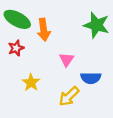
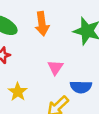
orange arrow: (44, 30) -> (42, 24), moved

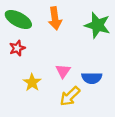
pink triangle: (55, 67) -> (63, 71), moved

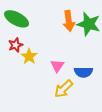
orange arrow: (55, 18) -> (69, 21), moved
yellow star: (32, 83) -> (29, 56), moved

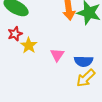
yellow arrow: (64, 89) -> (86, 78), moved

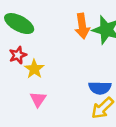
pink triangle: (57, 55) -> (38, 99), moved

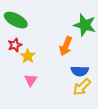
orange arrow: (82, 26) -> (66, 46), moved, turned 30

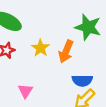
yellow star: (28, 56) -> (40, 48), moved

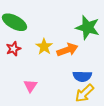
orange arrow: (66, 51) -> (67, 50), turned -132

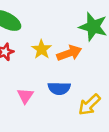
blue semicircle: (82, 76) -> (59, 88), moved

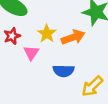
pink triangle: (25, 96) -> (31, 53), moved

